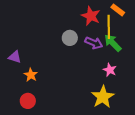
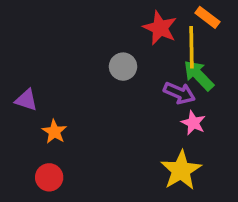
purple arrow: (94, 43) -> (179, 93), moved

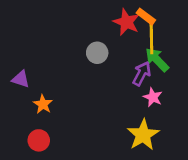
orange rectangle: (207, 17) -> (146, 17), moved
purple arrow: (179, 93) -> (142, 74), turned -85

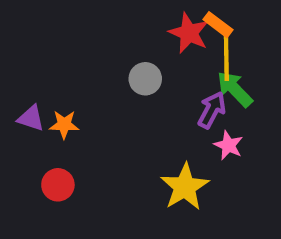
orange star: (43, 104) -> (64, 125), moved, turned -30
yellow star: (143, 135) -> (185, 187), moved
red circle: (39, 140) -> (58, 185), moved

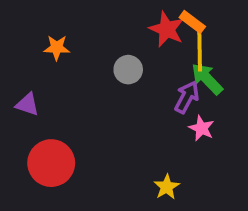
orange star: (64, 125) -> (57, 48), moved
red circle: (58, 185) -> (51, 163), size x1.6
yellow star: (185, 187) -> (167, 187), moved, size x0.6

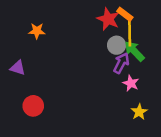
gray circle: (128, 70) -> (117, 45), moved
red circle: (51, 163) -> (33, 106), size x0.7
yellow star: (167, 187) -> (139, 112), moved

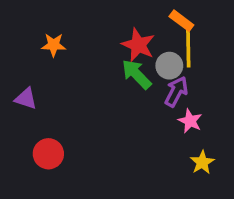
red star: (108, 19) -> (138, 45), moved
green arrow: (134, 51) -> (136, 74), moved

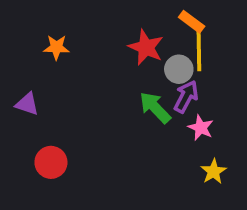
green arrow: (136, 74) -> (155, 108), moved

